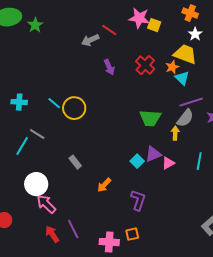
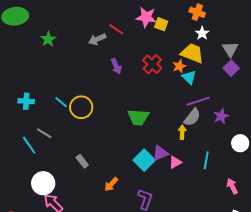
green star: (35, 25) -> (48, 39), moved
green trapezoid: (150, 118) -> (138, 117), moved
cyan line: (22, 146) -> (29, 145), turned -66
cyan square: (137, 161) -> (144, 160), size x1.5

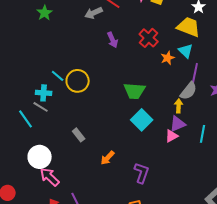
orange star: (179, 66) -> (168, 58), moved
cyan cross: (26, 101) -> (44, 93), moved
purple line: (198, 101) -> (195, 75), turned -60
purple triangle: (160, 153) -> (178, 124), moved
cyan square: (144, 160) -> (142, 120), moved

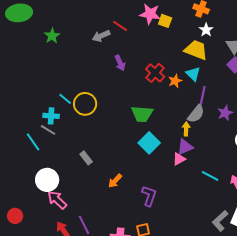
red cross: (149, 38) -> (155, 73), moved
cyan line: (203, 134) -> (210, 176), moved, turned -72

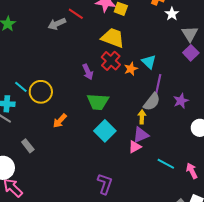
white star: (206, 30) -> (172, 14), moved
yellow trapezoid: (196, 50) -> (113, 38), moved
purple arrow: (120, 63) -> (88, 72), moved
gray rectangle: (86, 158) -> (28, 146), moved
orange arrow: (115, 181) -> (60, 121), moved

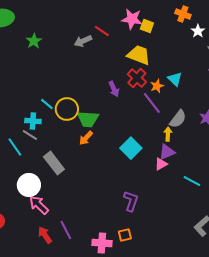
purple line: (158, 86) -> (152, 103), moved, turned -50
green trapezoid: (98, 102) -> (88, 119), moved
gray rectangle: (28, 146) -> (54, 163), size x1.6

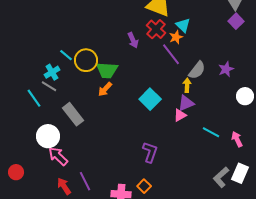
cyan triangle: (175, 79) -> (183, 25), moved
cyan cross: (33, 121) -> (52, 72), turned -35
orange square: (125, 235) -> (144, 186), turned -32

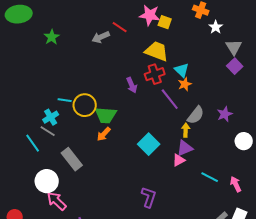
red cross: (156, 29) -> (155, 74), turned 30
orange star: (176, 37) -> (185, 84), moved
cyan line: (66, 55) -> (65, 100), turned -32

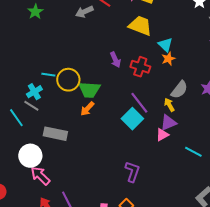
red cross: (155, 74) -> (140, 67), moved, turned 36
purple line: (170, 99) -> (139, 103), moved
yellow arrow: (186, 130) -> (169, 105), turned -32
gray rectangle: (72, 159) -> (55, 134), turned -40

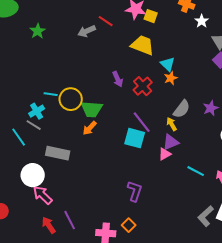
red cross: (140, 67) -> (143, 86), turned 30
cyan square: (132, 119) -> (135, 138), turned -30

